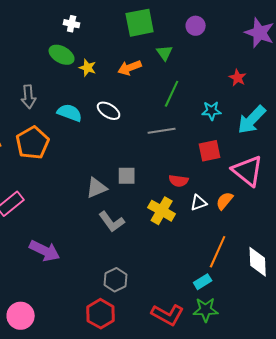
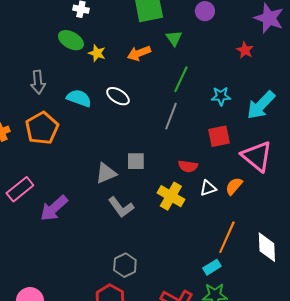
red star: (238, 78) -> (245, 50), moved
gray line: (162, 131) -> (171, 116), turned -60
purple arrow: (45, 251) -> (54, 208), moved, turned 112

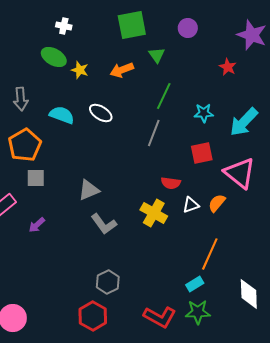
gray square: (136, 161) -> (36, 178), moved
purple arrow: (54, 208) -> (37, 225), size x0.6
white diamond: (267, 247) -> (249, 294), moved

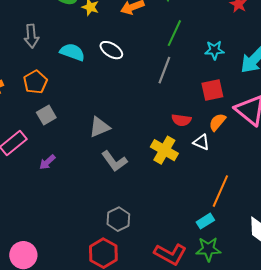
orange pentagon: (25, 145) -> (35, 82), size x0.7
gray square: (36, 178) -> (46, 115), turned -30
orange semicircle: (217, 203) -> (217, 122), moved
white triangle: (191, 205) -> (201, 142), turned 42

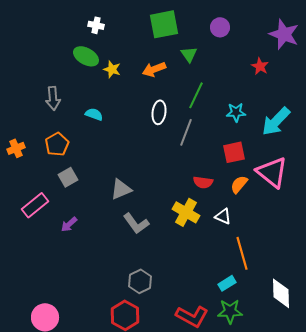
white ellipse: (111, 50) -> (159, 112), moved, turned 65
cyan semicircle: (72, 52) -> (94, 114), size x0.7
white triangle: (201, 142) -> (223, 216), moved
orange line: (220, 191) -> (242, 253), turned -40

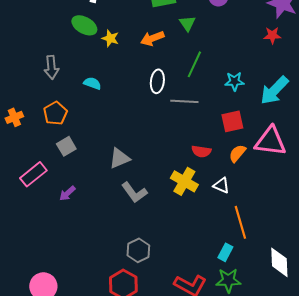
red star: (260, 66) -> (272, 35), moved, turned -30
gray line: (186, 132) -> (184, 101), turned 72
pink triangle: (272, 172) -> (270, 141), turned -32
cyan rectangle: (227, 283) -> (225, 252), turned -30

